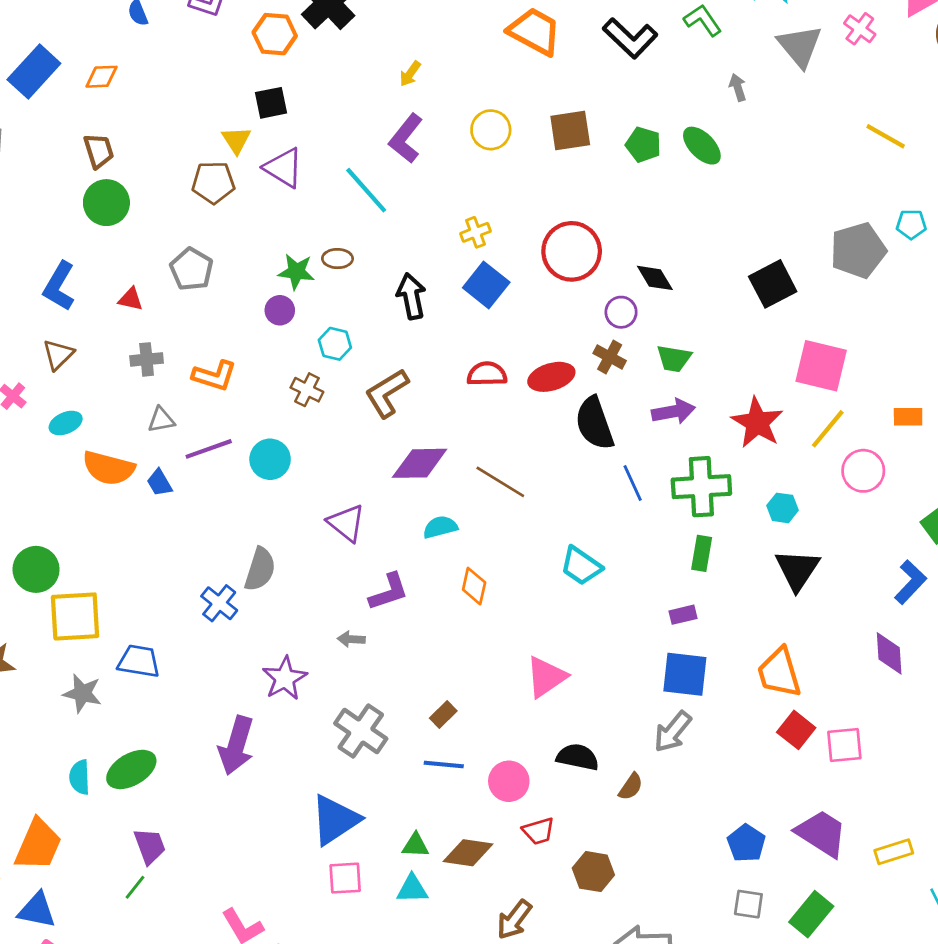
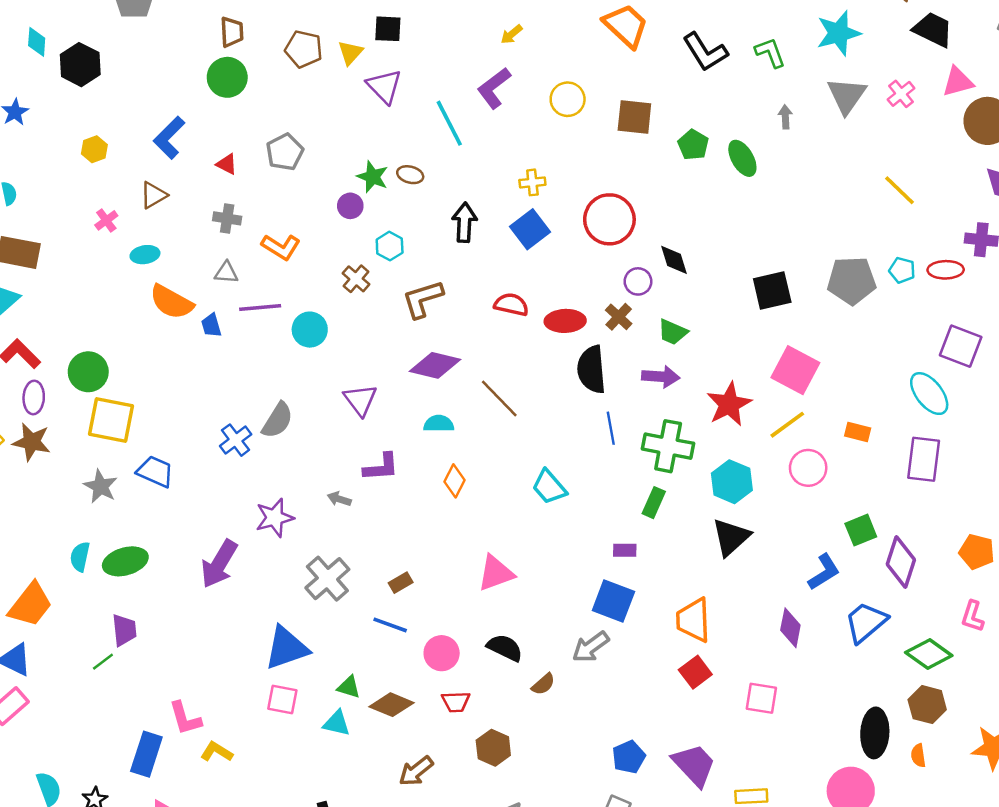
brown pentagon: (213, 182) -> (304, 49), moved
cyan hexagon: (783, 508) -> (732, 482), size x1.6
pink square: (844, 745) -> (761, 698), moved

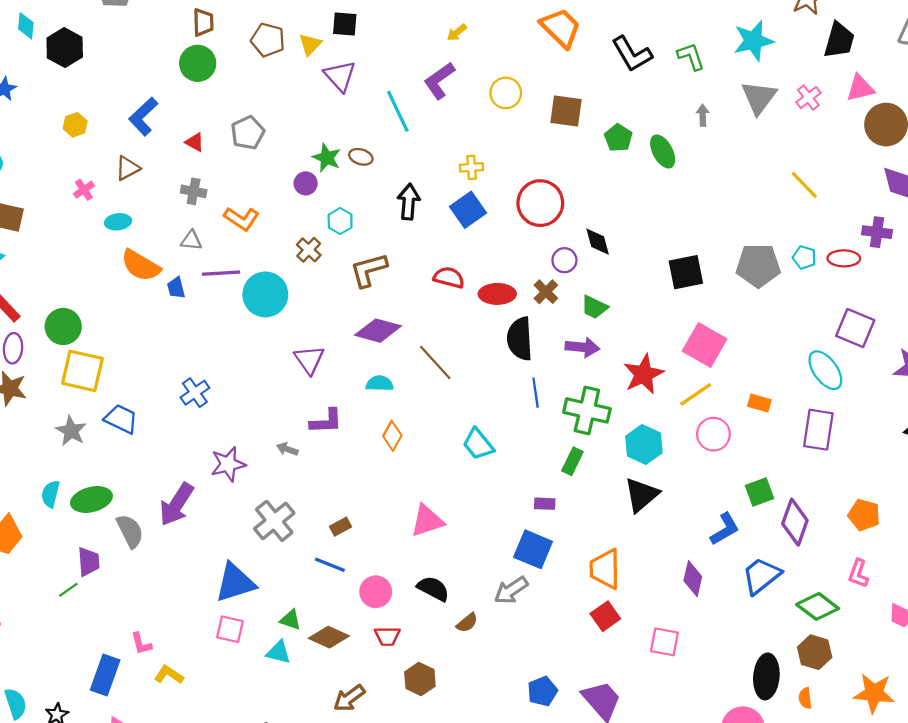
black trapezoid: (933, 30) -> (839, 40), turned 78
cyan circle: (310, 330) -> (265, 294), size x1.4
gray semicircle: (277, 420) -> (130, 531), moved, turned -60
pink L-shape: (185, 718) -> (141, 644), size x0.7

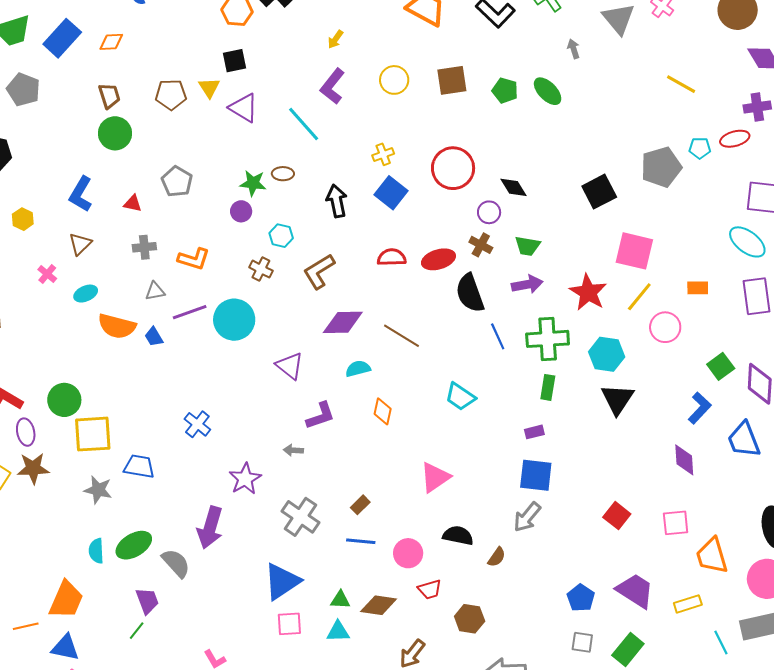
orange trapezoid: (605, 569) -> (712, 556), moved
blue trapezoid: (761, 576) -> (744, 440), turned -57

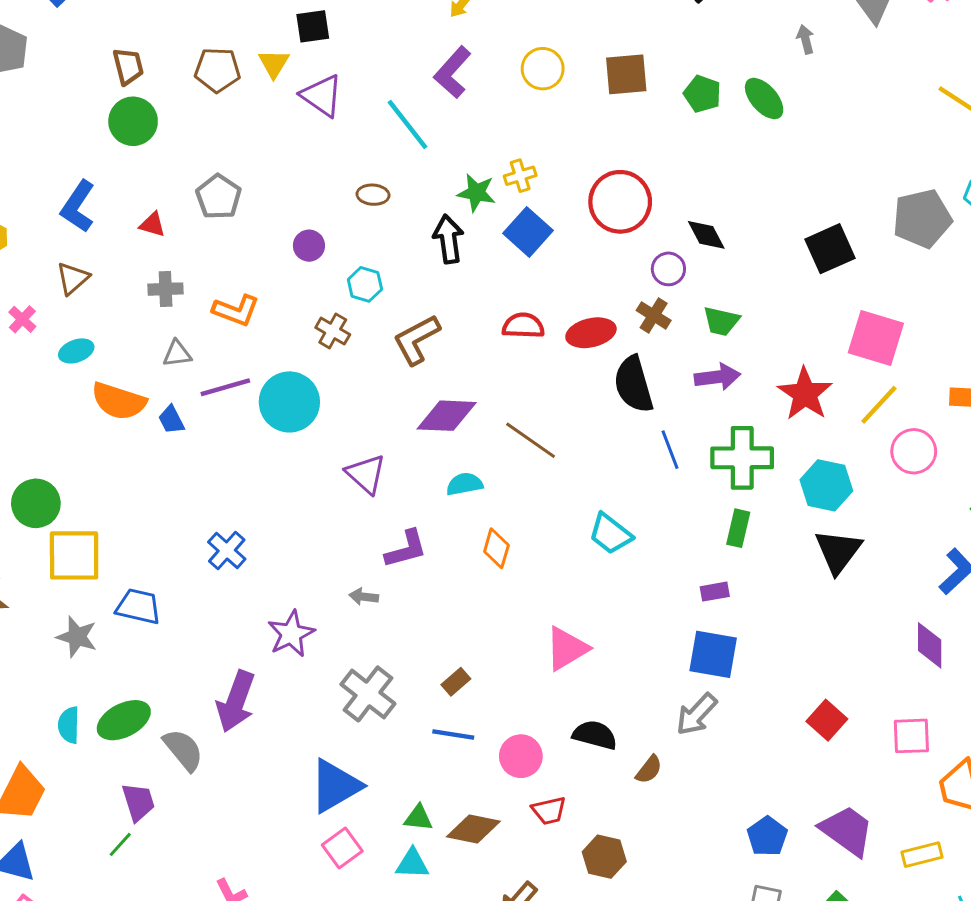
green star: (253, 183) -> (476, 193), moved
pink square: (289, 624) -> (342, 848), turned -36

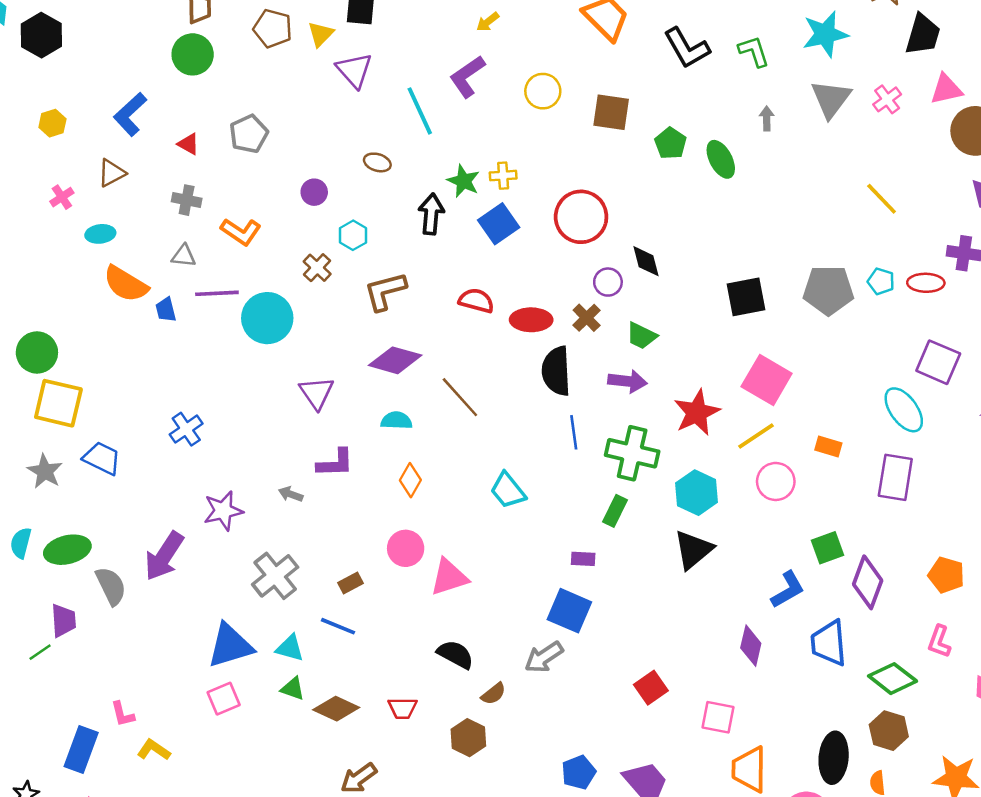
pink circle: (521, 756) -> (406, 548), moved
brown hexagon: (604, 857) -> (468, 738), moved
cyan triangle: (412, 864) -> (290, 648), moved

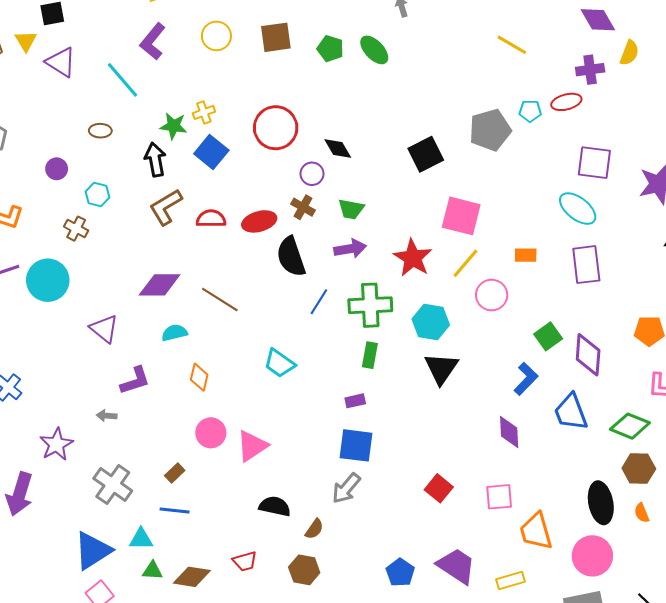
brown L-shape: (385, 291) -> (166, 207), moved
blue line: (574, 432) -> (319, 302), turned 56

